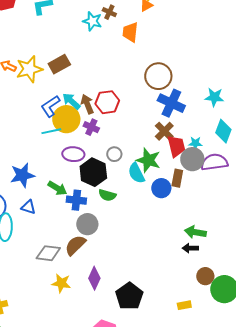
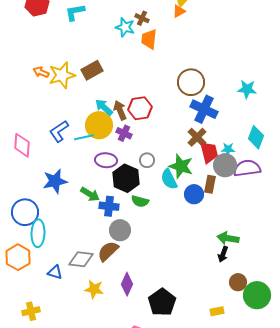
orange trapezoid: (130, 32) -> (149, 39), moved
cyan star: (214, 97) -> (247, 89), moved
blue L-shape: (50, 106) -> (59, 131), moved
blue triangle: (28, 207) -> (55, 272), moved
black arrow: (190, 248) -> (223, 254), turned -70

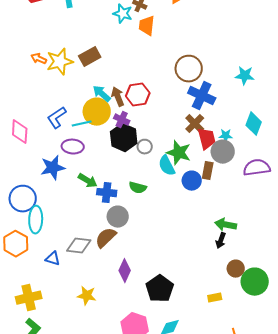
purple ellipse: (106, 160) -> (73, 147), moved
purple semicircle: (247, 168) -> (257, 168), moved
black hexagon: (126, 178) -> (124, 138), moved
yellow star: (94, 289) -> (87, 296), moved
yellow cross: (31, 311) -> (29, 298), size x1.4

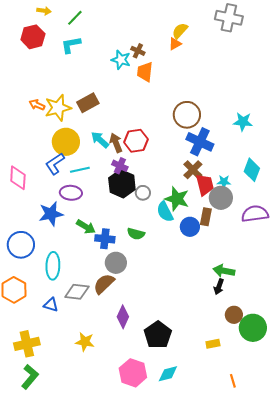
yellow circle: (97, 112) -> (66, 142), moved
cyan ellipse: (36, 220) -> (53, 266), moved

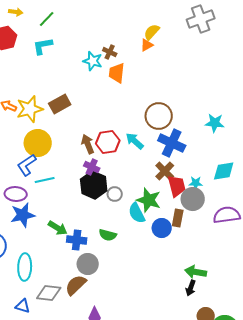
gray cross: (229, 18) -> (201, 19), turned -32
cyan arrow: (100, 140) -> (135, 141), moved
cyan line: (80, 170) -> (45, 180), moved
cyan diamond: (252, 170) -> (224, 171), turned 60
purple ellipse: (71, 193) -> (16, 194), moved

